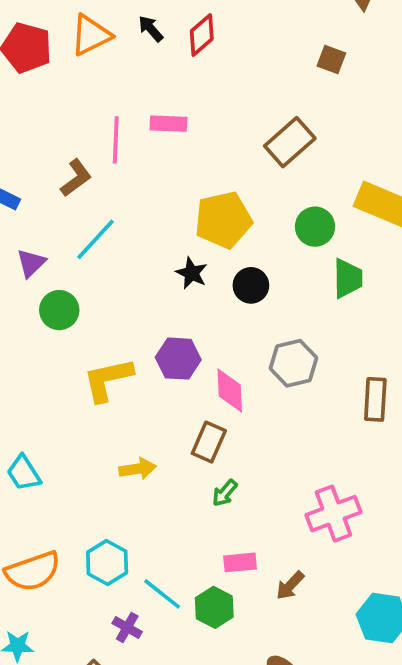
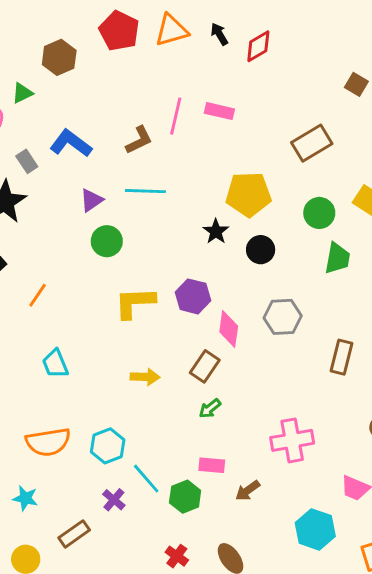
cyan line: (95, 239) -> (145, 191), turned 39

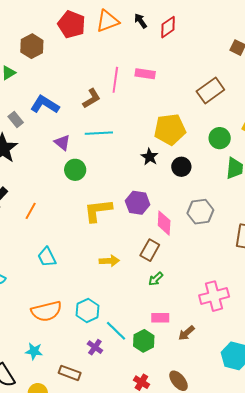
purple triangle: (92, 200) -> (62, 143), turned -42
brown rectangle: (74, 534) -> (70, 373), turned 60

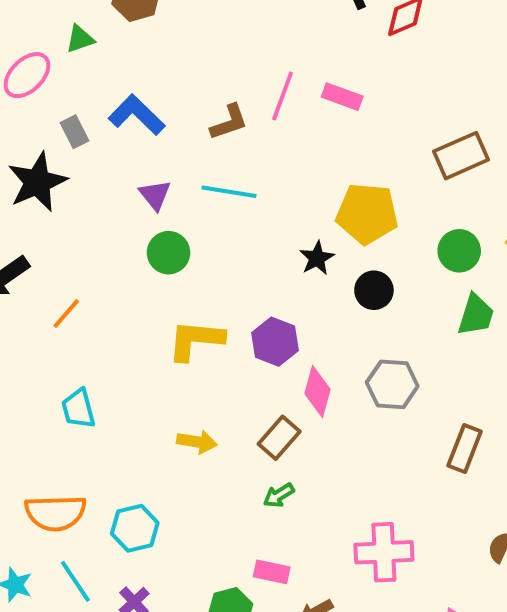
cyan line: (116, 331) -> (75, 581), moved

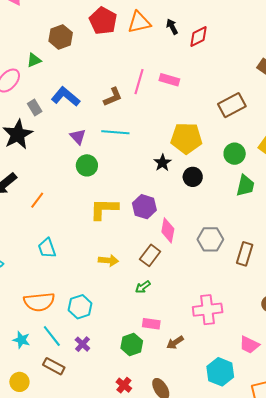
gray hexagon: (392, 384) -> (210, 239), moved
green arrow: (279, 495) -> (143, 287), moved

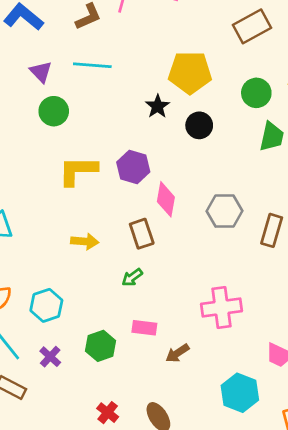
brown rectangle: (150, 255) -> (142, 234), turned -55
green hexagon: (132, 345) -> (101, 346), moved

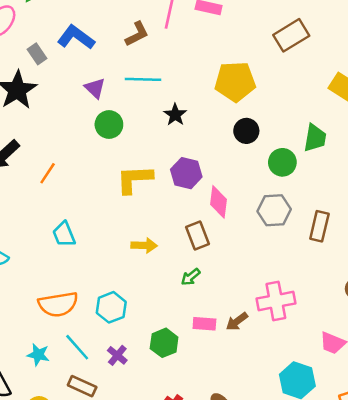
green circle: (256, 93) -> (282, 162), moved
black star: (158, 106) -> (175, 115), moved
brown arrow: (177, 353) -> (237, 321), moved

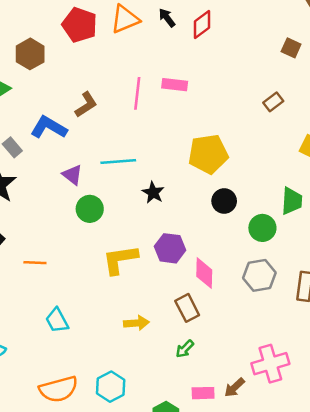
brown L-shape: (137, 34) -> (86, 105), moved
brown rectangle: (291, 35) -> (273, 102), moved, size x0.6
orange line: (48, 173) -> (35, 263), turned 65

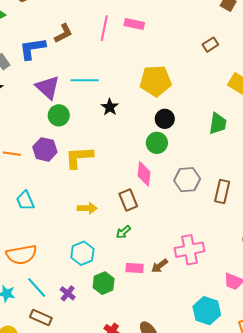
blue L-shape: (49, 127) -> (32, 49), turned -44
purple triangle: (72, 175) -> (48, 87), size x1.5
green circle: (262, 228) -> (157, 143), moved
purple hexagon: (170, 248) -> (45, 149), moved
cyan hexagon: (111, 387) -> (82, 253), moved

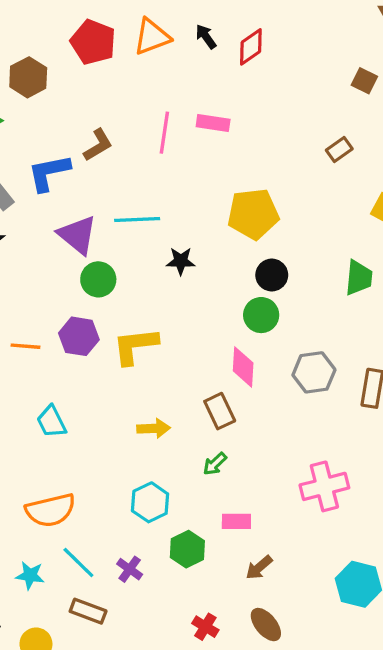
black star: (110, 107) -> (181, 261), turned -30
brown arrow: (160, 266) -> (259, 568), moved

